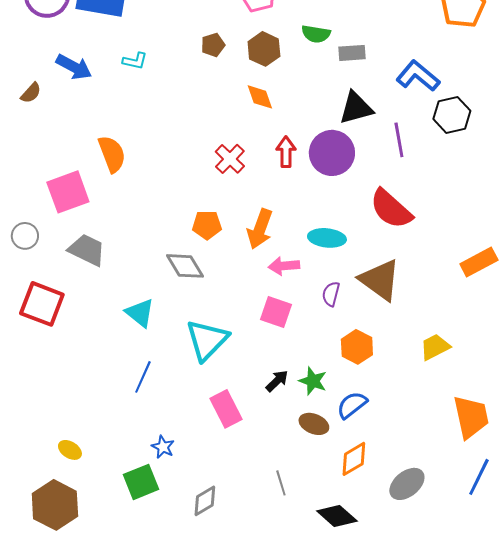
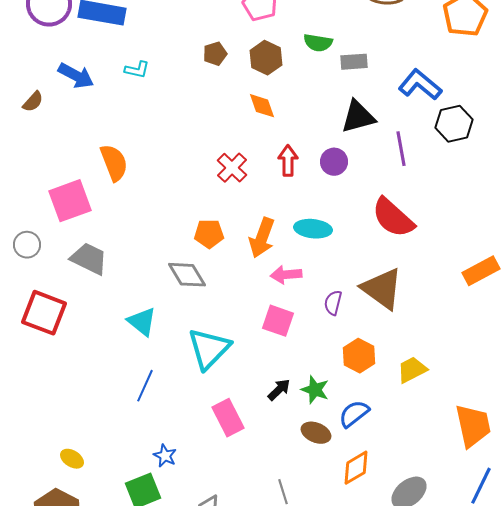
purple circle: (332, 153) -> (334, 162), size x0.6
cyan ellipse: (327, 238) -> (313, 229), moved
yellow trapezoid: (435, 347) -> (412, 370), moved

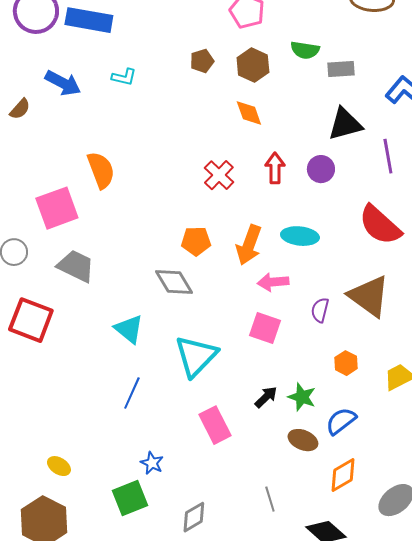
orange hexagon: (359, 356) -> (346, 363), size x0.7

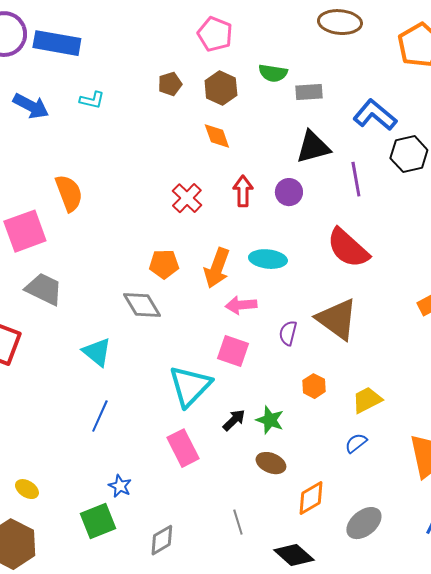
cyan triangle: (196, 356) -> (190, 386), moved
blue semicircle: (341, 421) -> (356, 443), moved, size x0.7

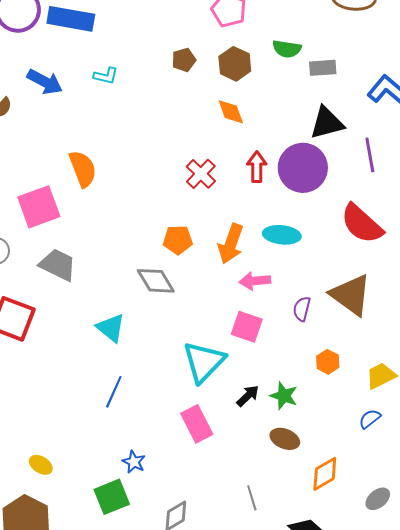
purple circle: (289, 192) -> (303, 168), size x1.8
gray ellipse: (364, 523) -> (378, 499), size x0.7

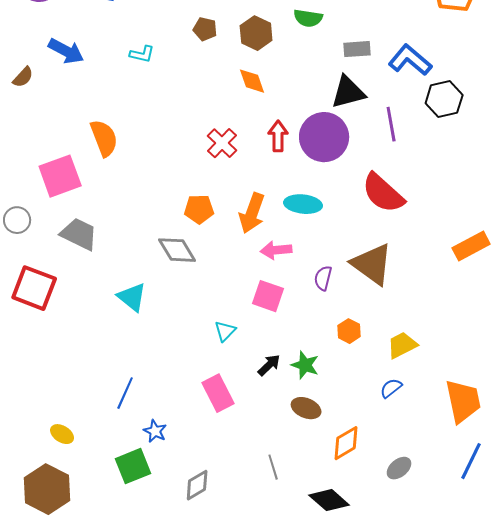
brown pentagon: (184, 60) -> (205, 29), turned 30
gray rectangle: (323, 68) -> (357, 49), moved
cyan L-shape: (106, 76) -> (142, 54), moved
cyan triangle: (204, 362) -> (225, 331), size x0.5
blue line: (114, 392) -> (125, 393), moved

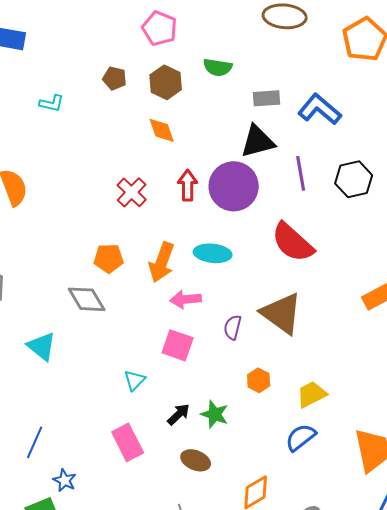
black hexagon: (444, 99) -> (354, 179), moved
blue semicircle: (391, 388) -> (301, 437), size x1.4
brown ellipse: (306, 408) -> (196, 460), moved

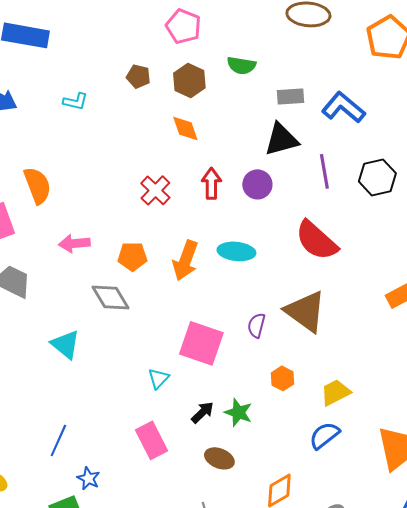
purple circle: (234, 186) -> (257, 184), size x0.6
pink arrow: (186, 299) -> (74, 243), moved
pink square: (178, 345) -> (201, 343), size x1.4

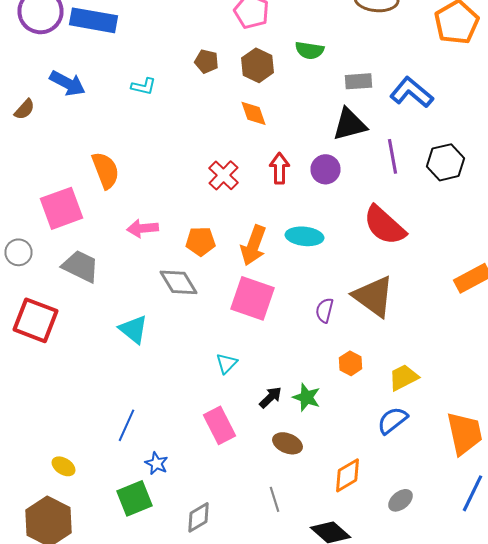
pink square: (201, 343) -> (252, 298), moved

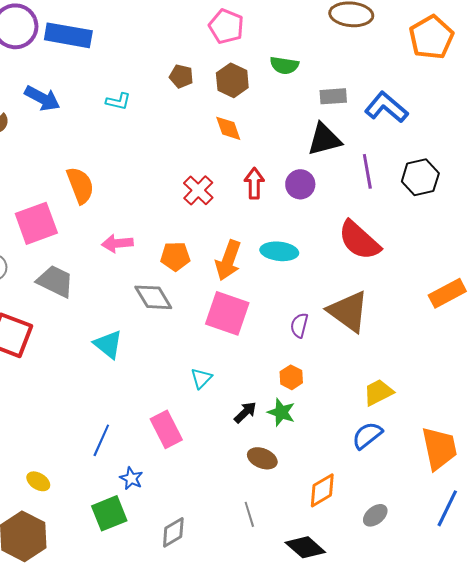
orange hexagon: (350, 363) -> (291, 377), moved
pink rectangle: (220, 425) -> (166, 429), moved

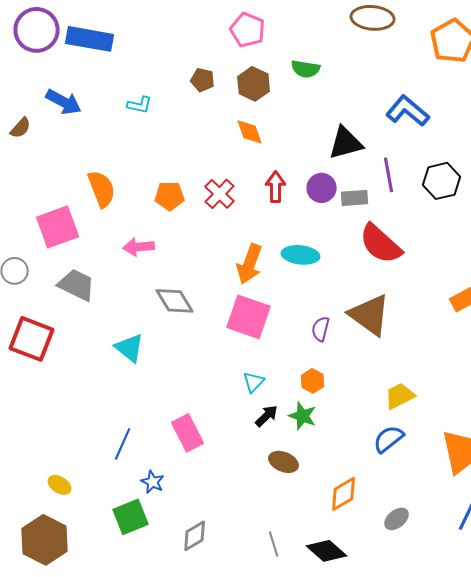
gray rectangle: (333, 96) -> (355, 198), moved
orange pentagon: (175, 256) -> (170, 196), moved
cyan triangle: (201, 378) -> (254, 382), moved
gray line: (249, 514) -> (274, 544), moved

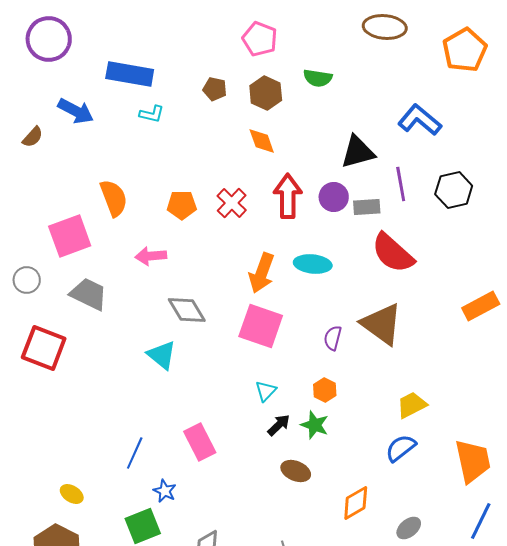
blue rectangle: (90, 39) -> (130, 74), moved
red arrow: (276, 187) -> (288, 196), size x1.4
cyan triangle: (130, 348) -> (162, 355), moved

